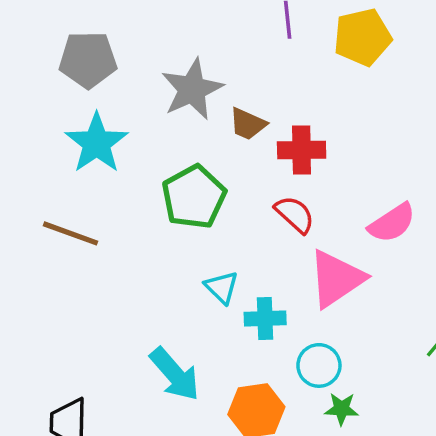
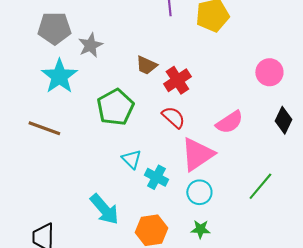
gray star: (192, 89) -> (90, 45), moved, size x0.7
red cross: (302, 150) -> (177, 80), turned -32
cyan cross: (265, 319) -> (156, 177), turned 30
cyan circle: (319, 365) -> (199, 192), moved

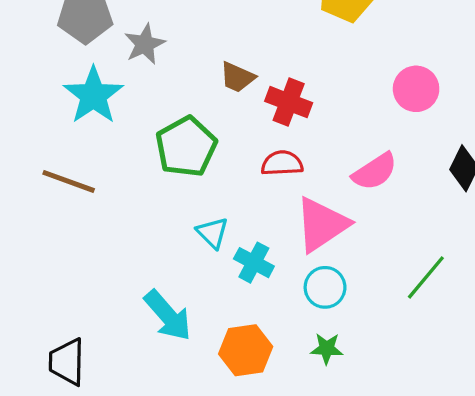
pink circle: (269, 72) -> (416, 89), moved
red cross: (177, 80) -> (289, 102), turned -36
red semicircle: (173, 117) -> (282, 163), turned -45

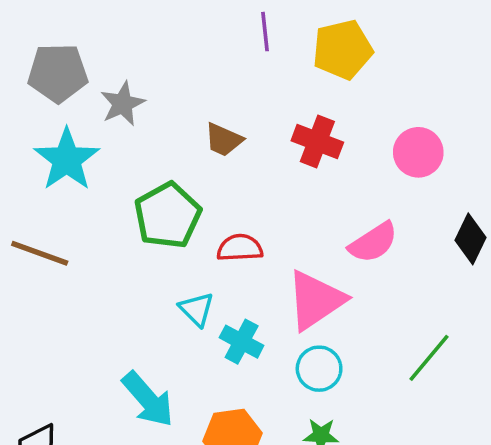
red cross: (289, 102) -> (317, 142), moved
red semicircle: (282, 163) -> (240, 248), moved

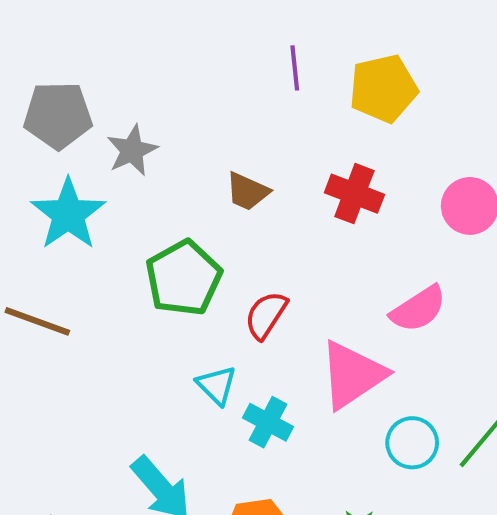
red semicircle: (240, 248) -> (266, 315), turned -54
cyan circle: (319, 369) -> (412, 443), moved

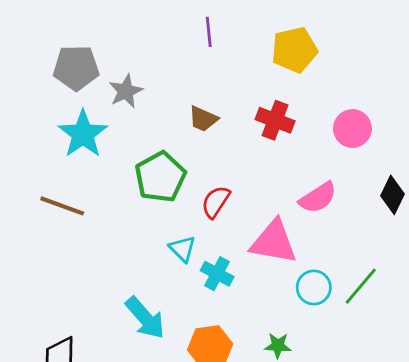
purple line: (295, 68) -> (209, 32), moved
pink triangle: (352, 375) -> (274, 242), turned 44

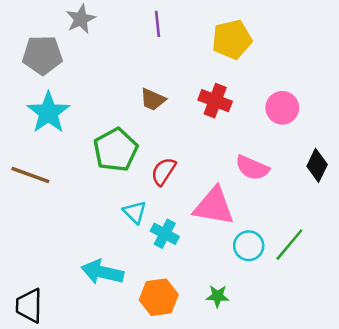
gray star: (126, 91) -> (81, 19), moved
pink semicircle: (318, 198) -> (252, 168), turned 56
cyan arrow: (145, 318) -> (102, 272), turned 144

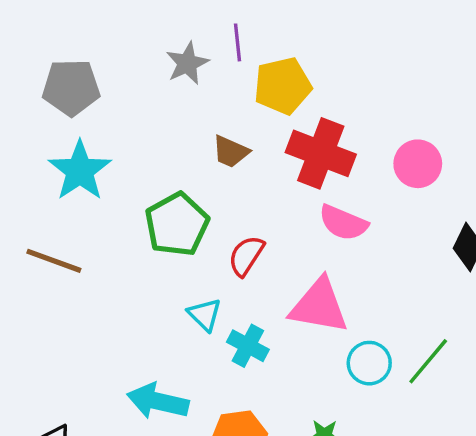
gray star: (81, 19) -> (187, 63), moved
yellow pentagon: (232, 39) -> (283, 86), moved
red cross: (215, 101) -> (321, 153), size x1.4
pink semicircle: (252, 168) -> (343, 223), moved

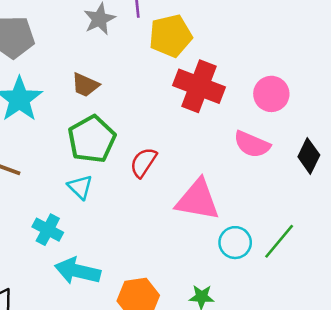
brown trapezoid: (231, 152) -> (85, 85), moved
pink semicircle: (343, 223) -> (252, 144), moved
cyan triangle: (205, 315) -> (80, 187), moved
cyan cross: (248, 346) -> (48, 230), moved

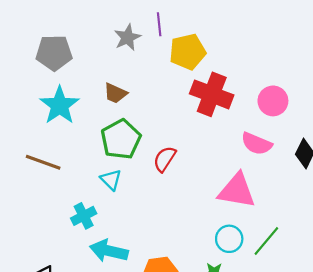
pink triangle: (198, 200) -> (237, 191), moved
cyan cross: (48, 230) -> (84, 216), turned 35
green line: (279, 241) -> (266, 241), moved
cyan circle: (235, 243) -> (229, 239), moved

